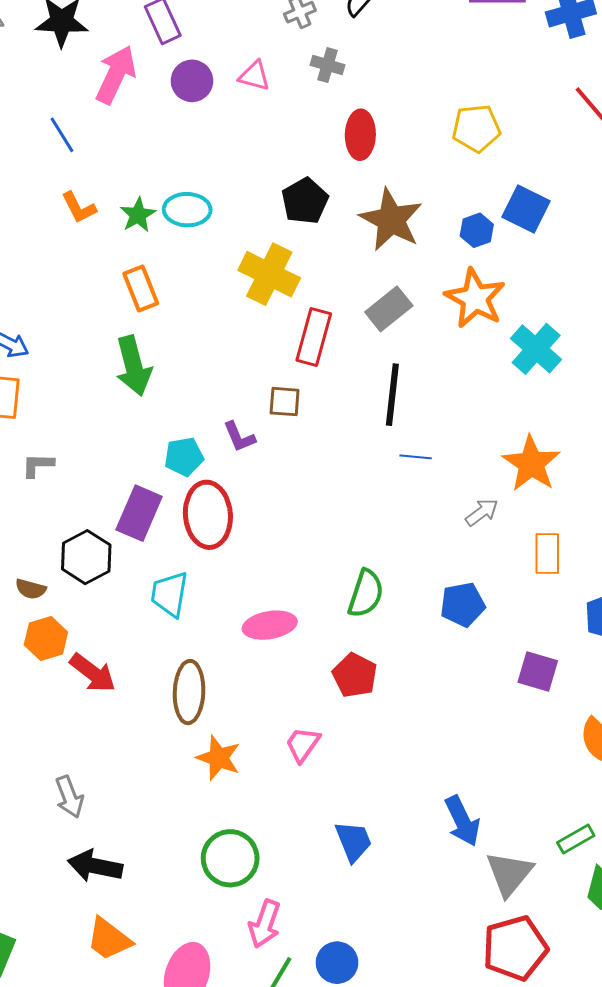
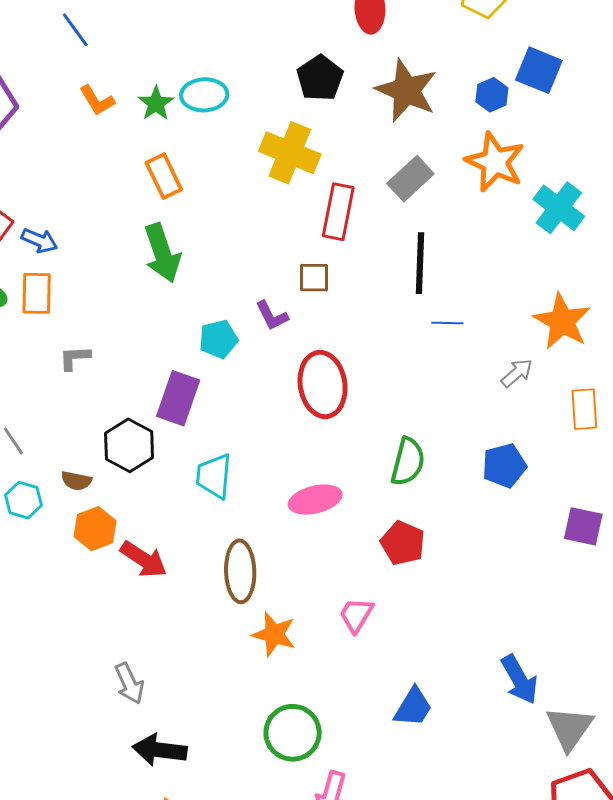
red ellipse: (208, 515) -> (323, 384), moved
blue trapezoid: (353, 841) -> (413, 707), turned 57

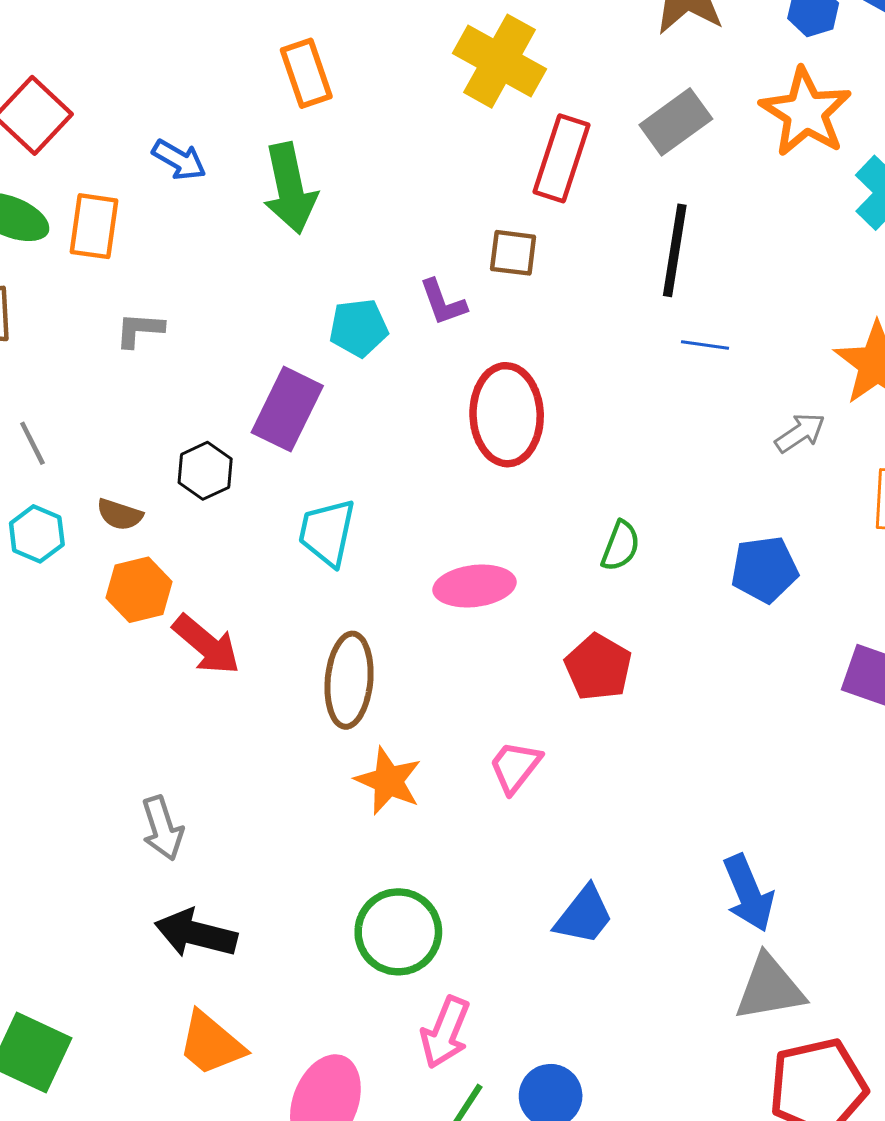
blue arrow: (39, 241) -> (179, 160), moved
black hexagon: (129, 445) -> (205, 471), size x0.7
green semicircle: (408, 462) -> (621, 546), size x0.7
gray triangle: (569, 728) -> (770, 988), moved, turned 38

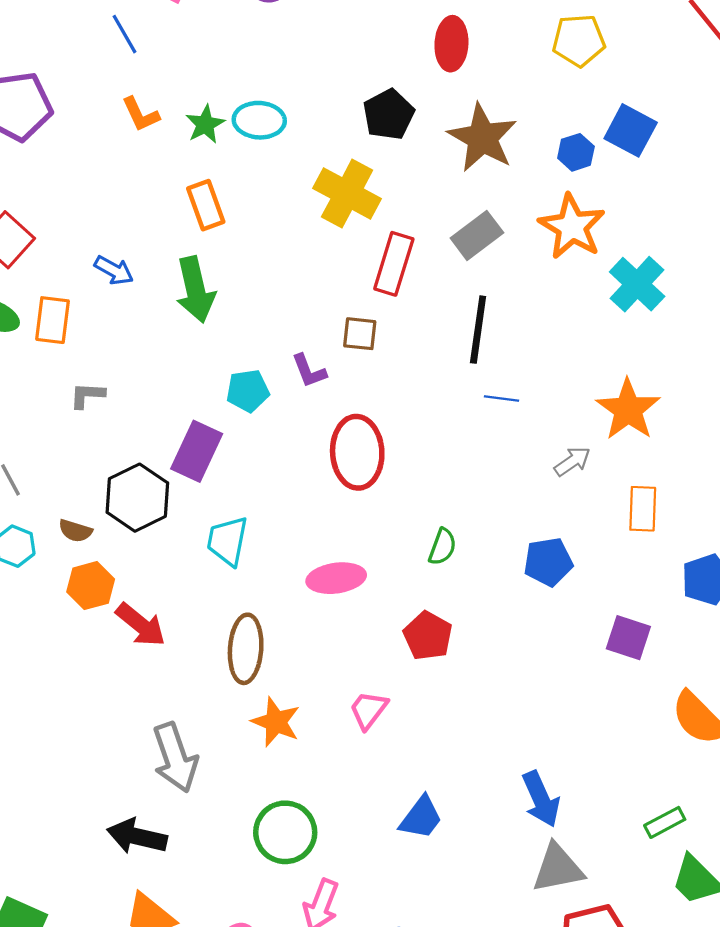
black hexagon: (205, 471) -> (137, 498), size x1.6
gray arrow: (162, 828) -> (175, 758), moved, size x1.5

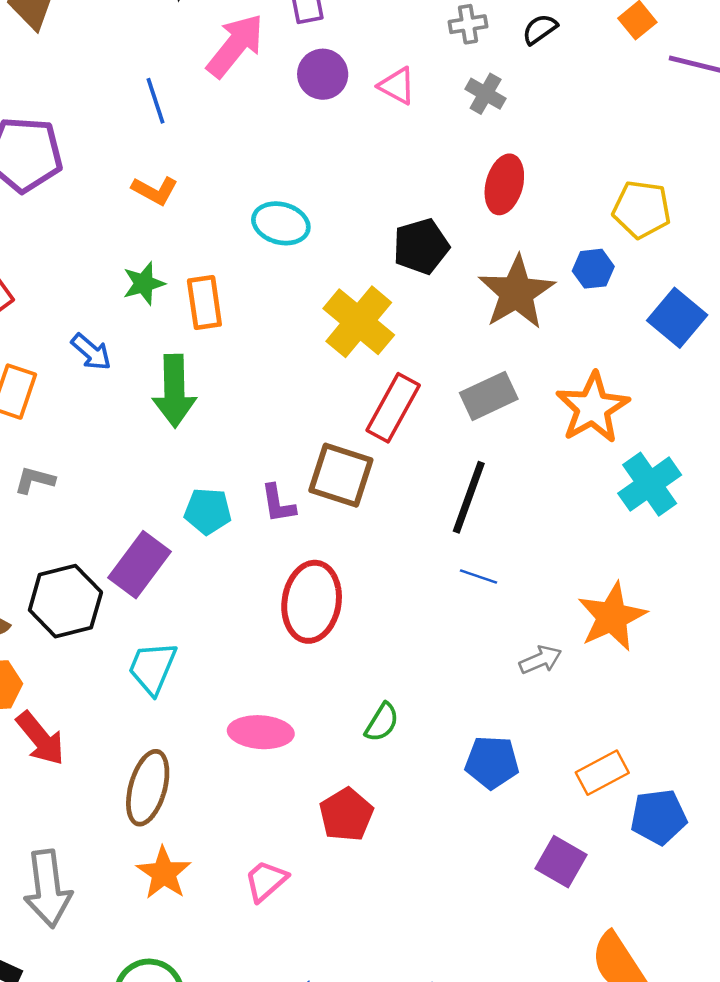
orange L-shape: (141, 114) -> (155, 191), turned -48
green star: (205, 124) -> (144, 283), moved
blue hexagon: (576, 152) -> (593, 269), moved
brown square: (360, 334) -> (341, 475), size x1.6
orange rectangle: (643, 509) -> (602, 773), moved, turned 48

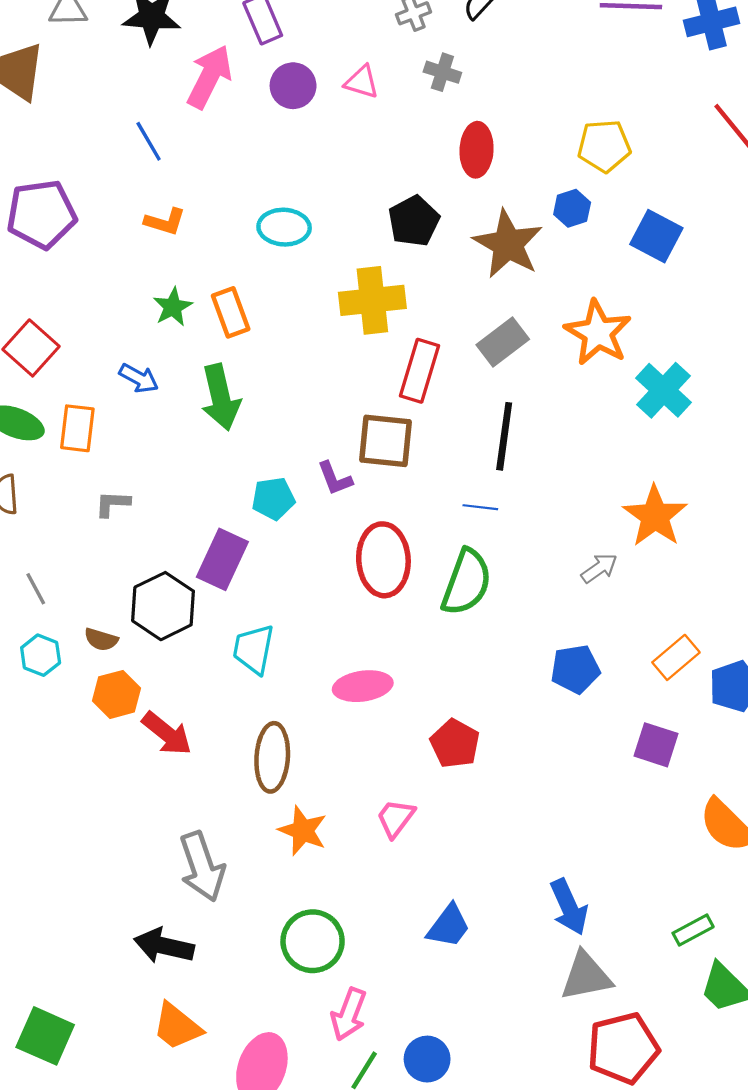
yellow cross: (359, 322) -> (372, 300), turned -34
blue line: (479, 576) -> (480, 507), moved
green semicircle: (382, 722) -> (466, 582), moved, size x1.8

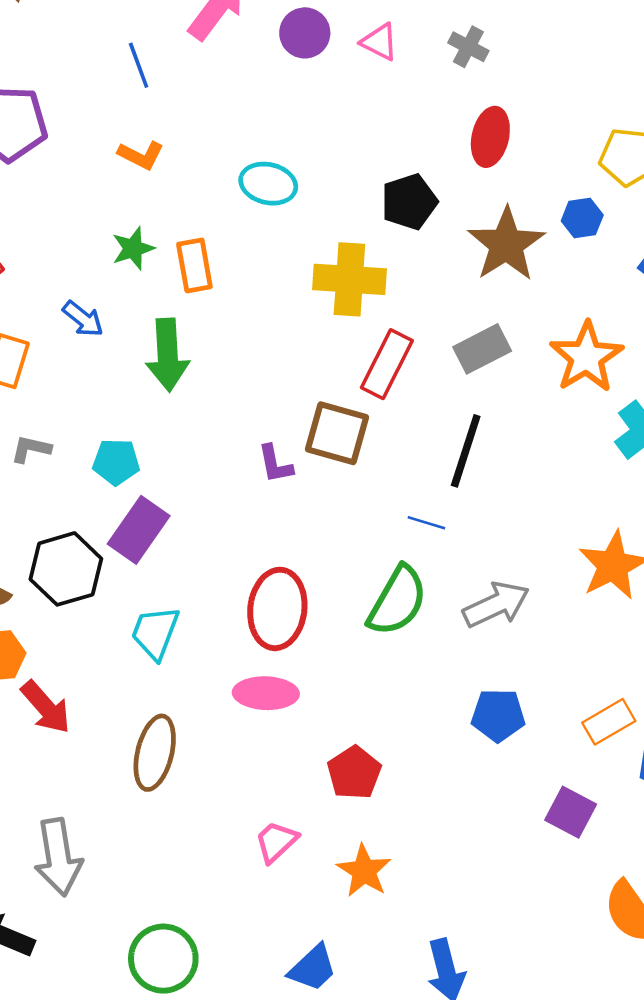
cyan pentagon: (273, 499) -> (116, 462), moved
red ellipse: (383, 560) -> (277, 609), moved
gray arrow: (599, 568) -> (496, 605), moved, size x1.6
orange star: (303, 831) -> (364, 871), moved

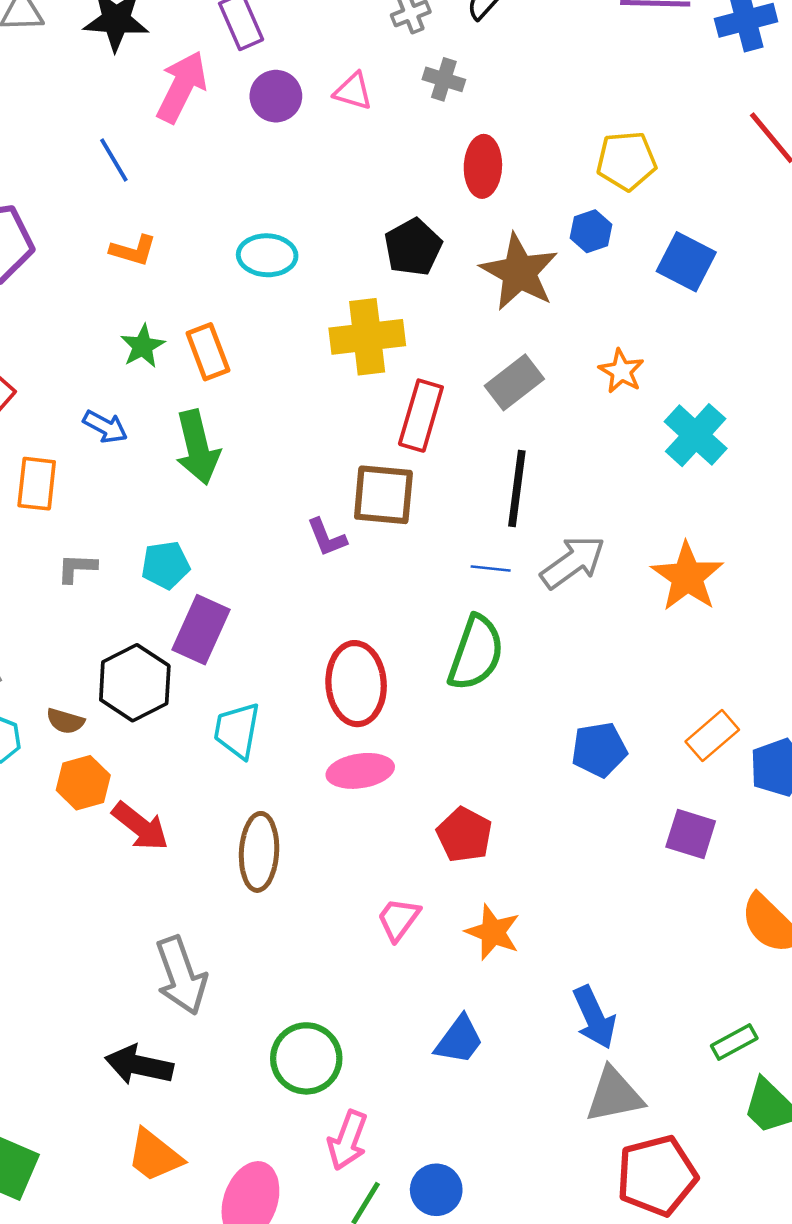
orange star: (586, 357) -> (621, 371), size x0.6
gray arrow: (496, 605) -> (573, 562), moved

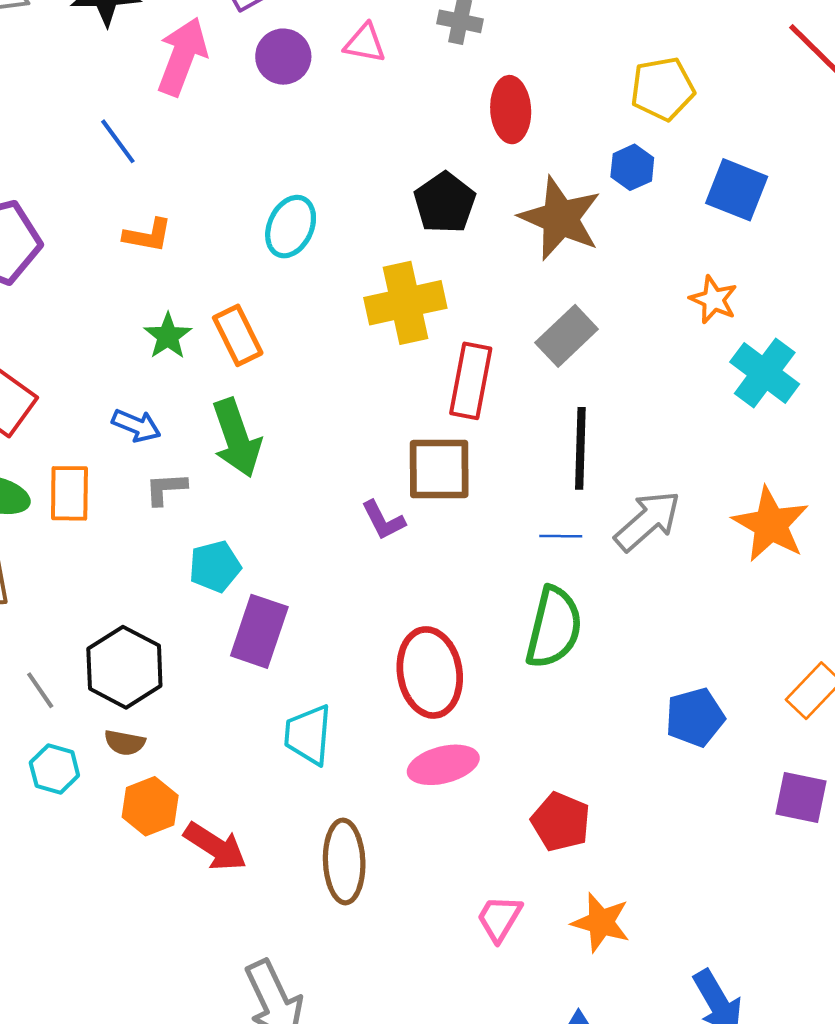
cyan ellipse: (267, 255) -> (291, 227), turned -62
orange star: (621, 371) -> (714, 300), moved
gray L-shape: (77, 568) -> (166, 489), moved
black hexagon: (135, 683) -> (124, 667), moved

